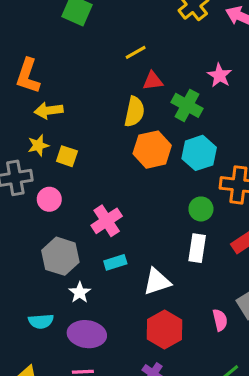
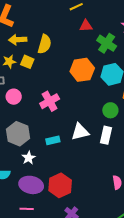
yellow semicircle: (134, 112) -> (45, 44), moved
yellow square: (67, 156) -> (27, 62), moved
pink cross: (107, 221) -> (50, 101), moved
white triangle: (157, 282) -> (80, 132), moved
red hexagon: (164, 330) -> (60, 185), moved

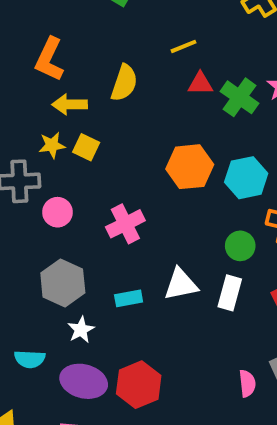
green cross: (107, 43) -> (240, 97), moved
yellow semicircle: (45, 44) -> (124, 83), moved

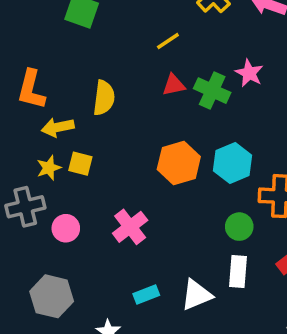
yellow line: (184, 46) -> (168, 41), moved
gray hexagon: (63, 283) -> (52, 296), moved
white triangle: (181, 284) -> (196, 295), moved

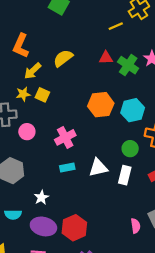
yellow line: (168, 41) -> (116, 26), moved
yellow semicircle: (104, 98) -> (63, 58), turned -144
yellow arrow: (58, 127) -> (33, 71), turned -42
cyan rectangle: (146, 294) -> (67, 167), moved
white triangle: (196, 295) -> (98, 168), moved

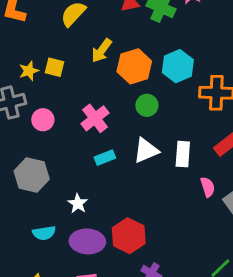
yellow arrow: (33, 71) -> (102, 51), moved
green circle: (130, 149) -> (147, 105), moved
pink semicircle: (136, 226) -> (208, 187), moved

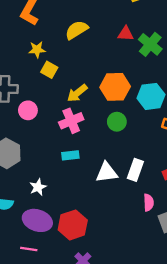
yellow arrow: (102, 51) -> (77, 93), moved
yellow star: (29, 71) -> (37, 50), moved
white triangle: (146, 150) -> (107, 172), moved

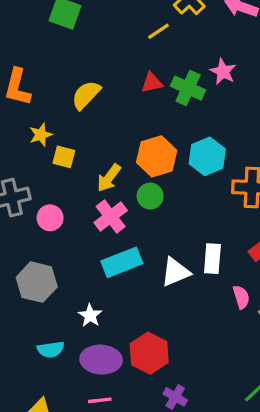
green circle: (117, 122) -> (150, 196), moved
cyan rectangle: (70, 155) -> (122, 262), size x1.6

